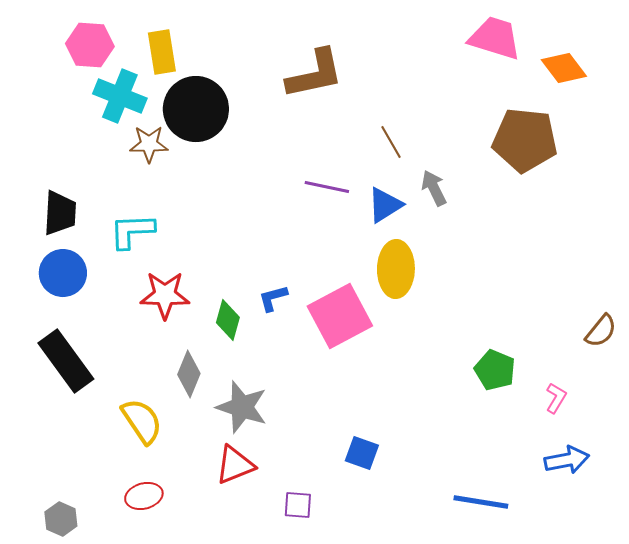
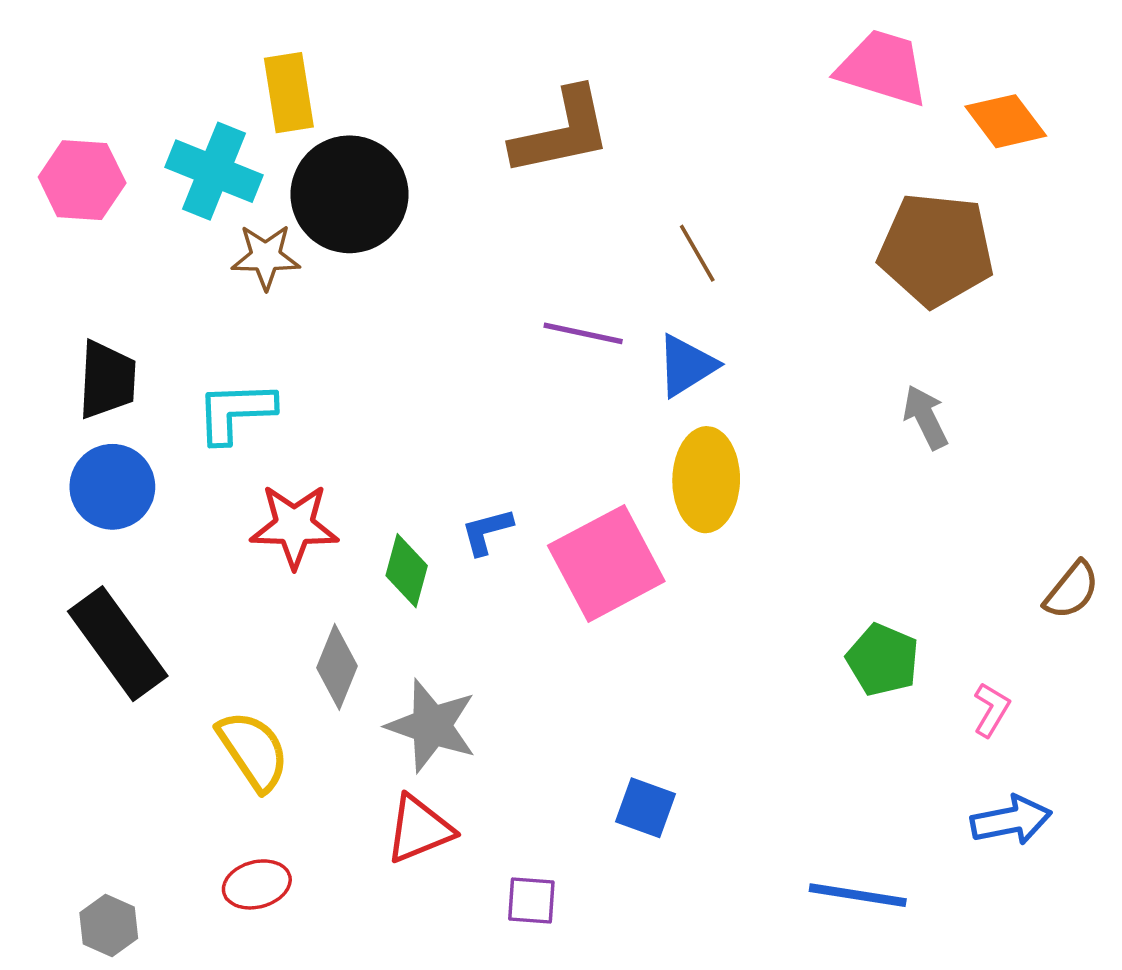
pink hexagon: (90, 45) -> (82, 180), moved
gray arrow: (434, 188) -> (925, 417), moved

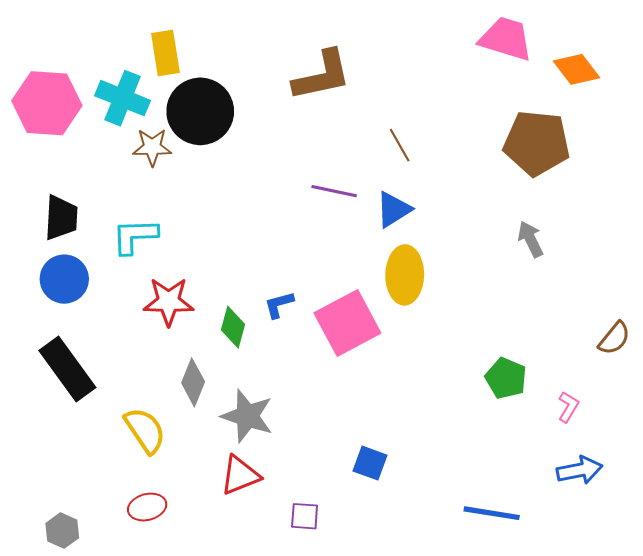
pink hexagon: (82, 180) -> (47, 103), size x1.4

